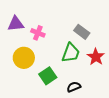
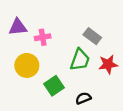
pink cross: (38, 33) -> (43, 37), turned -32
red star: (96, 57) -> (108, 64), turned 30

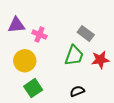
pink cross: (43, 37) -> (39, 35), turned 32
green square: (54, 86) -> (33, 88), moved

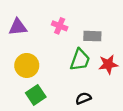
gray rectangle: (86, 33) -> (92, 36), turned -35
pink cross: (39, 35) -> (60, 26), moved

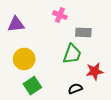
pink cross: (60, 26) -> (60, 15), moved
red star: (108, 64) -> (95, 71), moved

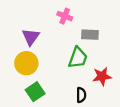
purple triangle: (16, 24) -> (31, 37), moved, turned -48
black semicircle: (75, 89) -> (81, 95), turned 112

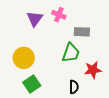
purple triangle: (31, 37) -> (35, 19), moved

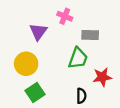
purple triangle: (35, 19) -> (38, 32), moved

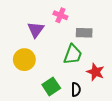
red star: (102, 77) -> (95, 72), turned 30
green square: (35, 92) -> (51, 86), moved

